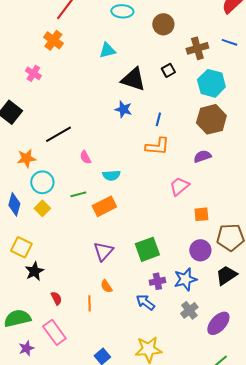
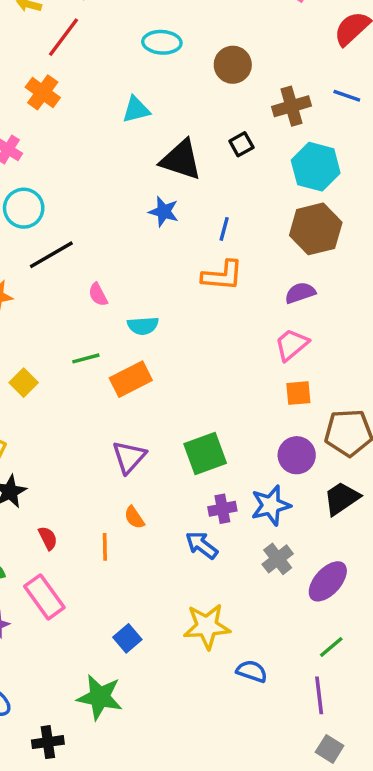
cyan circle: (42, 182) -> (24, 208), moved
pink trapezoid: (179, 186) -> (291, 345), moved

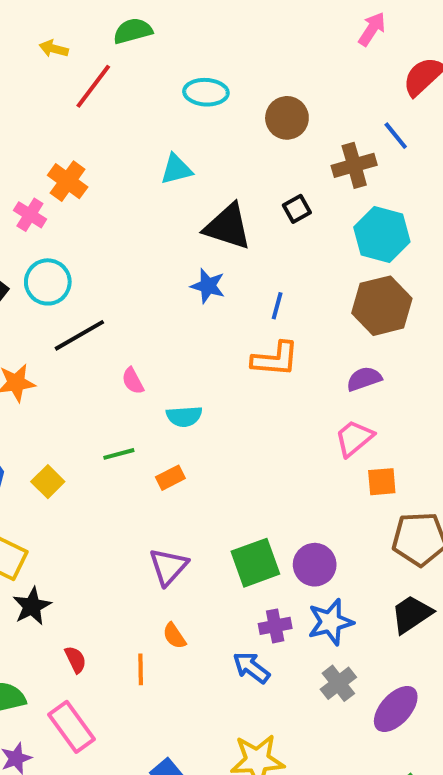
orange cross: (43, 92) -> (68, 181), moved
blue line: (347, 96) -> (396, 136), moved, turned 32
orange rectangle: (131, 379) -> (170, 478), size x0.6
orange square: (298, 393) -> (382, 482), moved
purple circle: (297, 455) -> (315, 565), moved

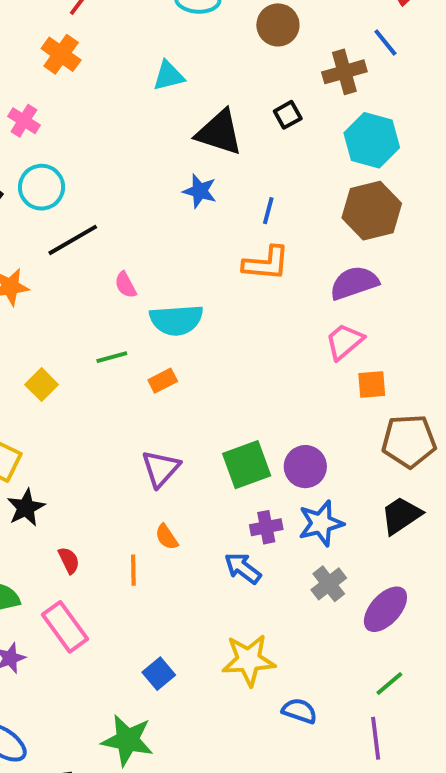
orange cross: (68, 181) -> (61, 54), moved
purple semicircle: (364, 379) -> (354, 283), size x1.4
cyan semicircle: (184, 416) -> (176, 320), size x1.5

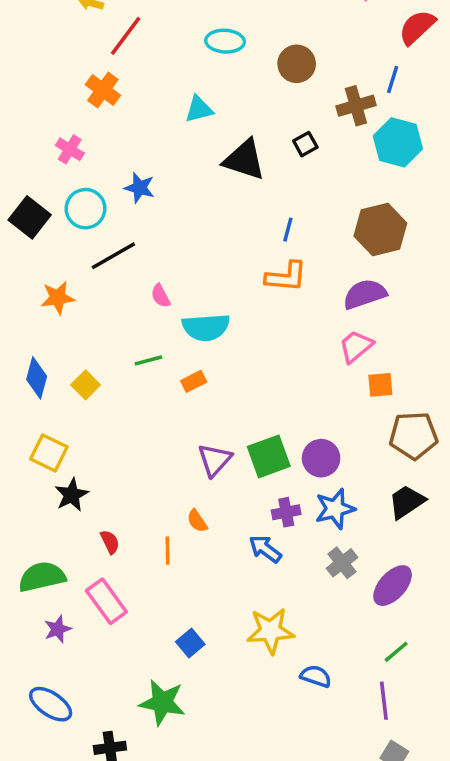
blue line: (385, 43) -> (393, 80), turned 56
cyan hexagon: (372, 140) -> (398, 142), moved
blue star: (200, 191) -> (140, 188), moved
purple triangle: (161, 469) -> (215, 460), moved

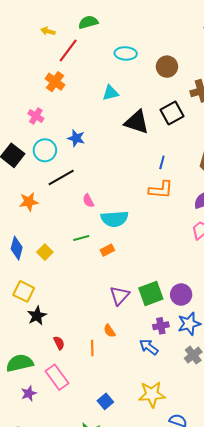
black square: (305, 144) -> (172, 113), size x1.6

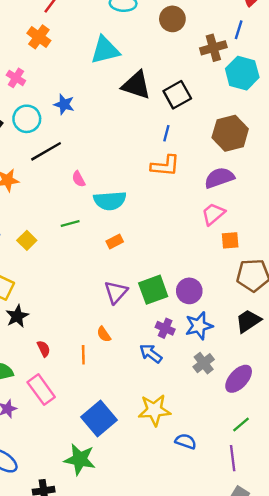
cyan triangle: (110, 93) -> (105, 50), size x1.5
black square: (172, 113) -> (177, 95), moved
orange rectangle: (107, 250) -> (115, 242), moved
purple cross: (161, 326) -> (165, 328), turned 35
blue square: (105, 401) -> (99, 418), size x1.8

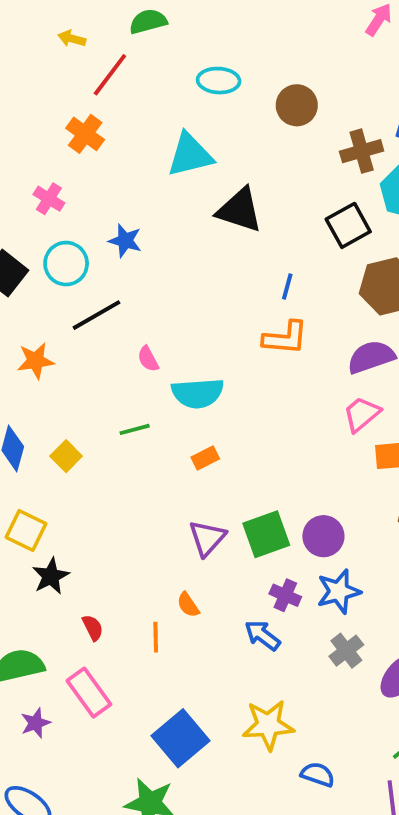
black square: (177, 95) -> (348, 225), moved

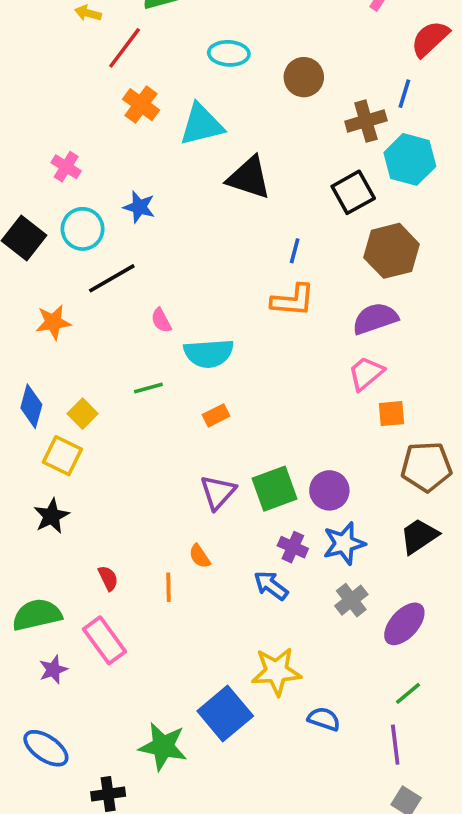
orange cross: (85, 134) -> (141, 105), moved
yellow square: (26, 530) -> (62, 456), moved
black star: (51, 576) -> (51, 516), moved
blue square: (180, 738) -> (225, 713), moved

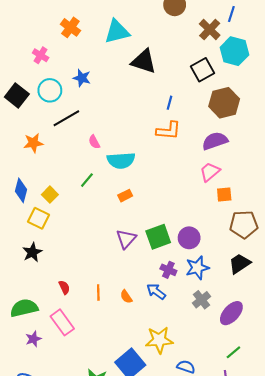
orange cross: (141, 105) -> (70, 27), moved
brown cross: (366, 121) -> (210, 29), turned -30
green line: (148, 388) -> (87, 180), turned -35
orange semicircle: (200, 556) -> (126, 297), moved

